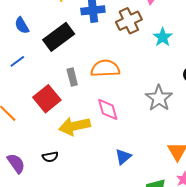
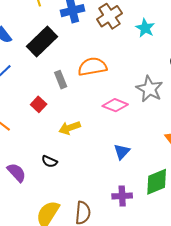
red square: (47, 99) -> (39, 104), size x0.6
pink diamond: (108, 109) -> (115, 105), moved, turned -45
yellow arrow: (75, 126) -> (70, 128), size x0.7
black semicircle: (50, 157) -> (49, 161), turned 42

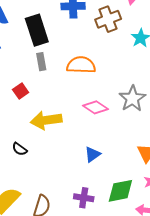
black rectangle: (42, 41) -> (37, 30), turned -76
gray rectangle: (61, 80) -> (41, 62), moved
yellow arrow: (70, 128) -> (46, 120), size x1.4

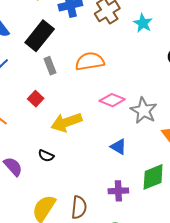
black rectangle: (37, 30) -> (40, 36), turned 68
gray star: (132, 99) -> (144, 111), moved
blue triangle: (92, 154) -> (118, 147), turned -42

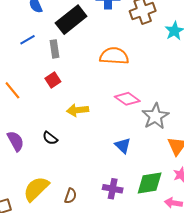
gray rectangle: (50, 66) -> (55, 49), moved
yellow arrow: (66, 122) -> (78, 110), size x0.7
brown semicircle: (79, 207) -> (71, 196), size x0.7

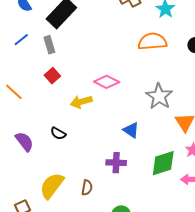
orange semicircle: (114, 56) -> (152, 41), moved
pink diamond: (127, 99) -> (107, 82), moved
purple cross: (113, 189) -> (116, 163), moved

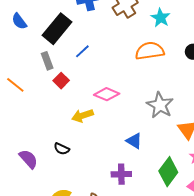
blue line: (21, 40) -> (82, 51), moved
red square: (52, 76) -> (61, 81), moved
orange line: (14, 92) -> (15, 85), moved
green diamond: (163, 163) -> (168, 172), turned -32

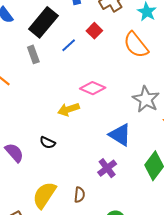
orange semicircle: (150, 51) -> (136, 45), turned -120
red square: (61, 81) -> (94, 31), moved
blue triangle: (134, 141) -> (120, 135), size x1.4
purple cross: (121, 174) -> (107, 168), turned -36

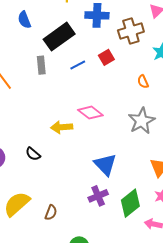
orange semicircle: (136, 45) -> (143, 82), size x0.5
gray star: (146, 99) -> (142, 121), moved
purple cross: (107, 168) -> (98, 196), moved

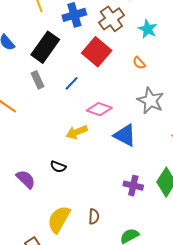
red square: (106, 57) -> (97, 52), size x1.8
blue line: (78, 65) -> (72, 83), moved
blue triangle: (105, 165) -> (125, 135), moved
purple cross: (98, 196) -> (133, 186), turned -36

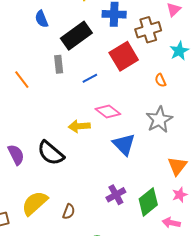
black semicircle: (58, 167) -> (51, 153), size x1.8
purple cross: (133, 186) -> (116, 195), turned 30

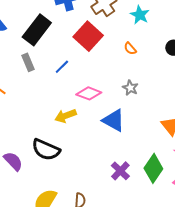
gray star: (159, 120) -> (130, 88), moved, size x0.6

